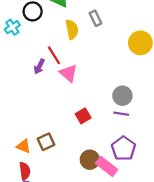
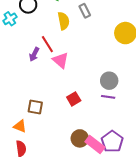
brown square: (46, 142) -> (35, 107), moved, turned 35
purple pentagon: (124, 148) -> (112, 141), moved

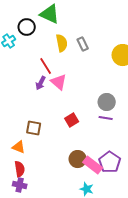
gray rectangle: (85, 11) -> (83, 44), moved
purple arrow: (34, 54) -> (41, 83), moved

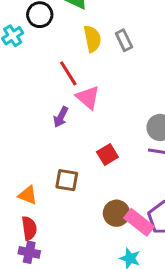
purple arrow: (41, 83) -> (61, 117), moved
brown square: (34, 128) -> (67, 180), moved

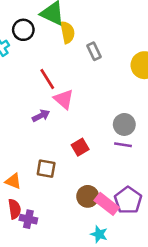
yellow semicircle: (92, 39) -> (67, 32), moved
purple arrow: (61, 117) -> (41, 116), turned -144
purple cross: (29, 252) -> (28, 219), moved

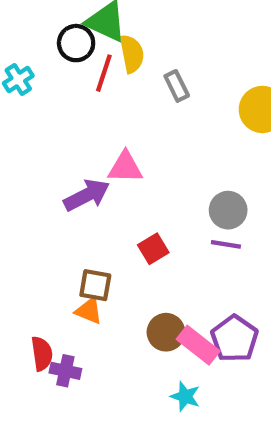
black circle: (23, 30) -> (76, 43), moved
red line: (47, 79) -> (104, 73), moved, turned 50
pink triangle: (64, 99) -> (125, 167), turned -40
purple arrow: (41, 116) -> (87, 195), size x1.5
orange triangle: (13, 181) -> (89, 311), moved

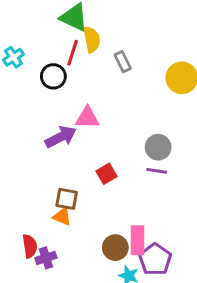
black circle: (76, 43) -> (53, 76), moved
brown circle: (166, 332) -> (115, 248), moved
purple pentagon: (235, 339) -> (155, 259), moved
pink rectangle: (198, 345) -> (137, 240), turned 52
purple cross: (65, 371) -> (46, 258), turned -30

